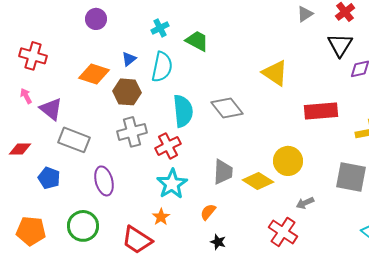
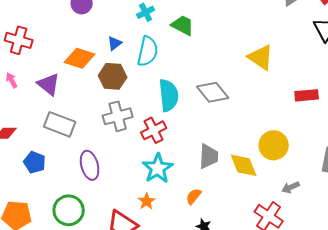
purple triangle: (51, 109) -> (49, 84), moved
red rectangle: (321, 111) -> (307, 95), size x0.7
yellow diamond: (258, 181) -> (244, 165), turned 36

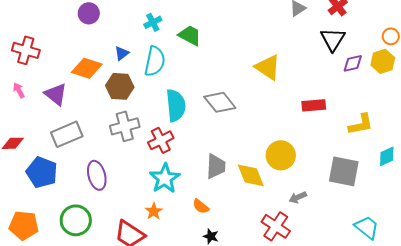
gray rectangle: (60, 124) -> (67, 134), turned -44
blue pentagon: (35, 162) -> (42, 172), size x1.4
orange semicircle: (194, 196) -> (201, 206), turned -90

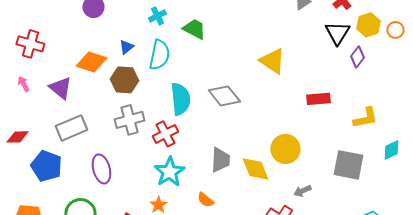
yellow hexagon: (383, 61) -> (368, 25), moved
purple diamond: (353, 63) -> (357, 57), turned -40

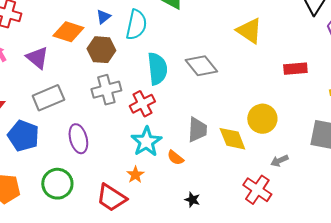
orange semicircle: (205, 200) -> (175, 158), moved

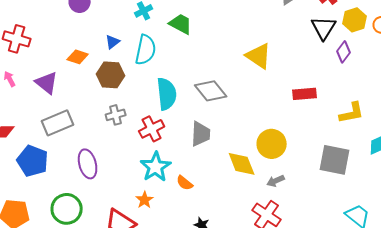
orange diamond: (68, 32) -> (78, 57), size x0.7
gray cross: (106, 90) -> (116, 115), size x0.7
gray trapezoid: (197, 130) -> (201, 134), moved
gray arrow: (279, 161) -> (276, 181), moved

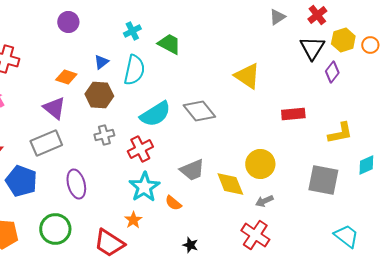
purple triangle: (47, 83) -> (54, 108), moved
cyan semicircle: (167, 94) -> (155, 114), turned 64
gray trapezoid: (201, 134) -> (192, 170), moved, turned 64

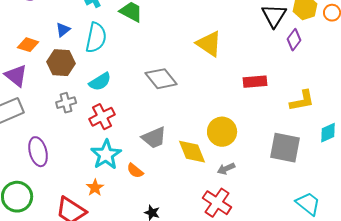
cyan semicircle: (155, 114) -> (100, 82), moved, size x0.7

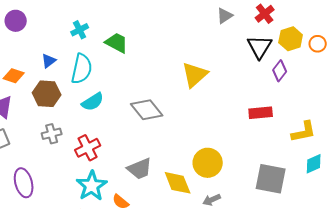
yellow triangle: (209, 44) -> (195, 75), turned 44
cyan semicircle: (100, 82) -> (93, 102), moved
red rectangle: (255, 82) -> (261, 113), moved
yellow L-shape: (302, 101) -> (304, 132), moved

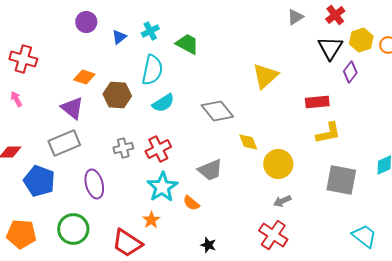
blue triangle: (49, 61) -> (119, 37), moved
red rectangle: (261, 113) -> (317, 102), moved
yellow L-shape: (304, 132) -> (328, 133), moved
gray cross: (52, 134) -> (123, 148), moved
yellow diamond: (178, 183) -> (248, 142), moved, size x0.7

